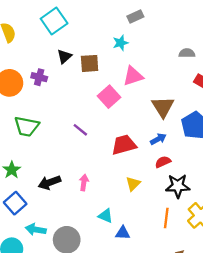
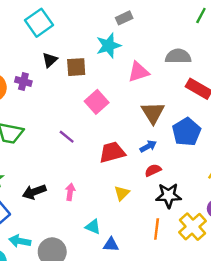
cyan star: (120, 43) -> (109, 46), size x1.5
gray semicircle: (187, 53) -> (178, 56), size x1.5
pink triangle: (133, 76) -> (139, 72), moved

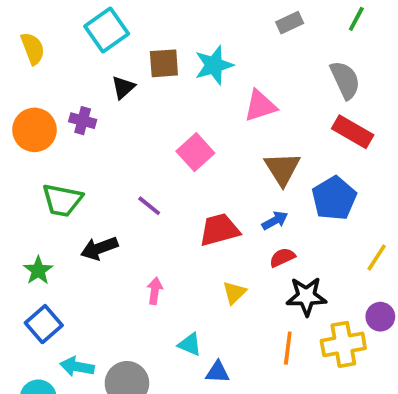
gray rectangle: (124, 18) -> (290, 23), moved
gray semicircle: (178, 56) -> (345, 80), moved, turned 65
brown square: (76, 67) -> (164, 63), moved
black arrow: (34, 192) -> (99, 248), moved
yellow cross: (193, 227) -> (343, 344), turned 32

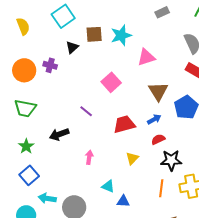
green trapezoid: (62, 200) -> (25, 108), moved

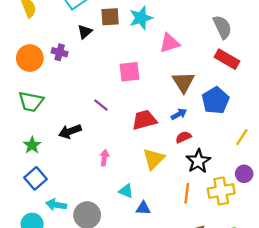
pink square: (111, 82) -> (130, 72), turned 36
yellow triangle: (132, 158) -> (154, 159), size x1.5
black star: (171, 160) -> (198, 161), turned -30

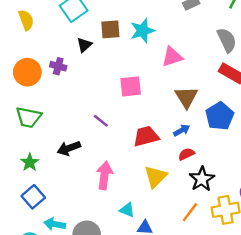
pink arrow: (104, 158) -> (104, 175), size x1.6
orange line: (187, 193) -> (190, 212), turned 30

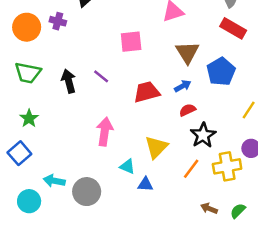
black arrow: (69, 148) -> (69, 81), moved, turned 95
yellow triangle: (156, 177) -> (156, 147), moved
blue square: (33, 197) -> (19, 153), moved

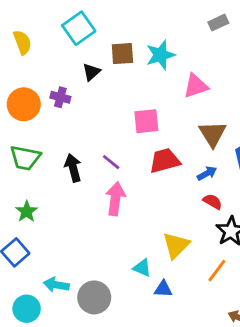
red trapezoid: (147, 92) -> (165, 161), moved
red semicircle: (187, 110) -> (213, 202), turned 56
pink arrow: (105, 132) -> (115, 199), moved

